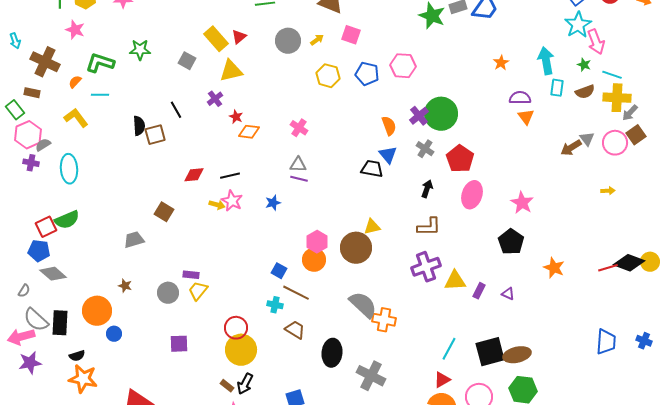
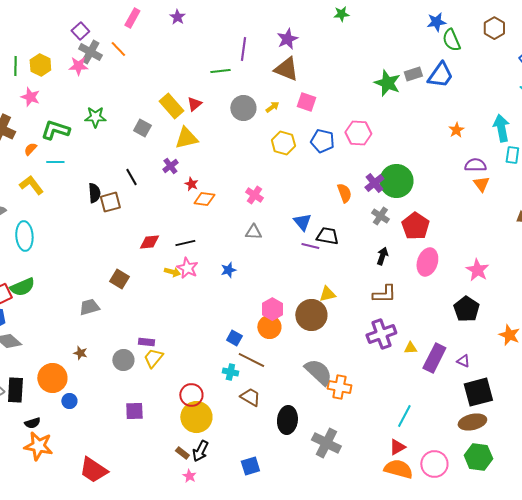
blue triangle: (388, 155) -> (302, 222), moved
purple line: (299, 179) -> (310, 246), moved
yellow triangle: (455, 281) -> (410, 348), size x0.6
purple rectangle: (479, 291) -> (434, 358), size x1.8
black square: (490, 352) -> (478, 392), moved

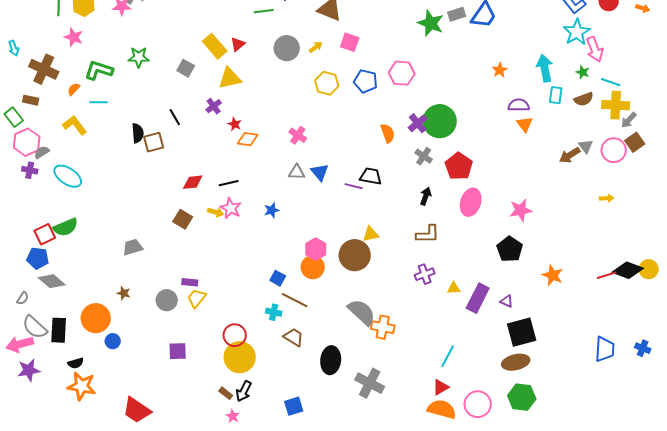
blue triangle: (302, 222) -> (320, 172), moved
cyan ellipse: (24, 236) -> (68, 176), turned -52
pink star: (477, 270) -> (521, 210), turned 30
brown square: (119, 279) -> (183, 219), moved
purple cross: (381, 334) -> (425, 274), size x0.7

